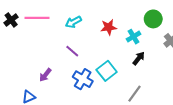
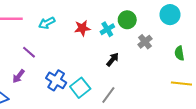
cyan cross: (134, 37) -> (107, 29), moved
purple line: (72, 51) -> (29, 52), moved
cyan square: (107, 71) -> (80, 88), moved

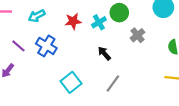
black arrow: (113, 59) -> (104, 53), turned -80
blue cross: (56, 80) -> (46, 46), moved
gray line: (108, 95) -> (113, 83), moved

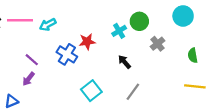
cyan arrow: (37, 16) -> (48, 25), moved
red star: (73, 21) -> (87, 42), moved
purple line: (18, 46) -> (32, 60), moved

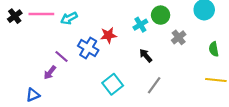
purple line: (32, 60) -> (62, 57), moved

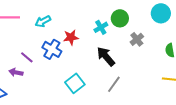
cyan arrow: (69, 18) -> (43, 21), moved
black arrow: (146, 55) -> (106, 56), size x1.5
purple arrow: (50, 73) -> (16, 72), turned 64

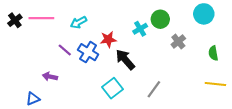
black arrow: (106, 56) -> (125, 60), moved
purple line: (27, 57) -> (65, 50), moved

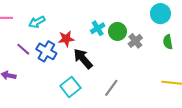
green circle: (160, 19) -> (118, 31), moved
green semicircle: (213, 53) -> (168, 42), moved

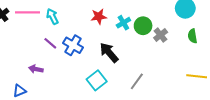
cyan arrow: (37, 22) -> (52, 16), moved, turned 91
red star: (66, 39) -> (99, 16), moved

